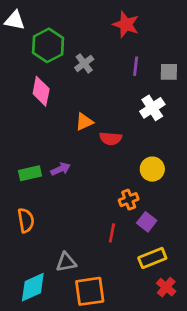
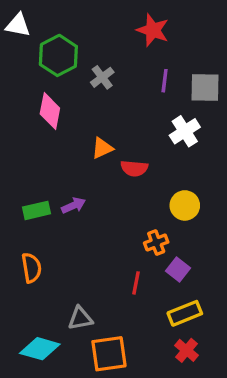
gray square: (169, 72) -> (205, 87), size x1.4
cyan diamond: (33, 287) -> (40, 349), turned 40
red cross: (166, 287) -> (186, 350), moved

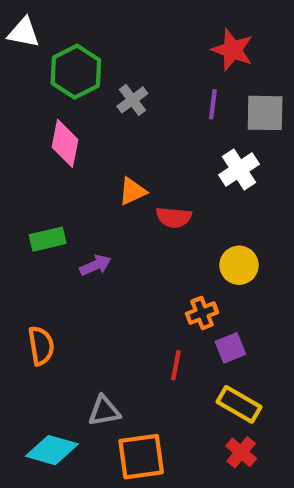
red star: (153, 30) -> (232, 50), moved
green rectangle: (36, 210) -> (48, 239), moved
purple square: (178, 269) -> (230, 348), turned 30
yellow rectangle: (185, 313) -> (239, 404), turned 52

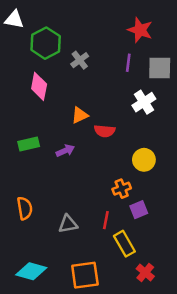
purple arrow: (95, 265) -> (65, 151), moved
yellow rectangle: (239, 404) -> (124, 244), moved, turned 30
gray triangle: (104, 411) -> (68, 224), moved

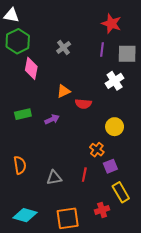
green hexagon: (46, 43) -> (18, 41), moved
orange cross: (122, 189) -> (97, 150), turned -32
yellow rectangle: (124, 244) -> (121, 192), moved
red cross: (145, 273) -> (102, 210), moved, turned 32

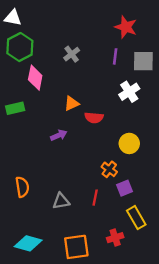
green rectangle: (23, 114) -> (15, 108), moved

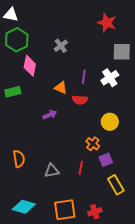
purple line: (115, 56) -> (84, 77), moved
orange triangle: (72, 103) -> (61, 88), turned 48
red cross: (115, 238) -> (95, 212), moved

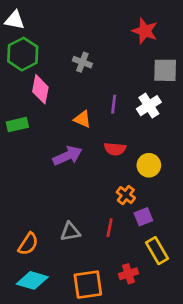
gray cross: (61, 46) -> (82, 62), turned -32
red semicircle: (80, 100) -> (115, 149), moved
purple arrow: (50, 115) -> (67, 156), size x1.5
orange semicircle: (19, 159) -> (28, 244), moved, turned 42
red cross: (95, 212) -> (129, 274), moved

